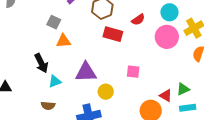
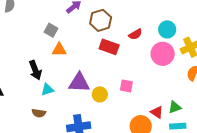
yellow circle: (106, 92) -> (100, 94), moved

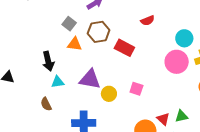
brown hexagon: (101, 20) -> (99, 32), moved
red semicircle: (135, 34) -> (148, 20), moved
brown semicircle: (39, 113) -> (46, 104), turned 48

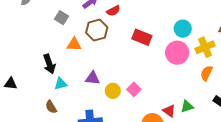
red semicircle: (148, 20) -> (113, 11), moved
gray square: (69, 24) -> (62, 18), moved
red rectangle: (124, 48) -> (142, 37), moved
purple triangle: (90, 79) -> (93, 78), size x0.7
pink square: (136, 89) -> (134, 89), moved, turned 32

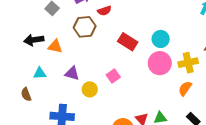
cyan circle: (183, 29) -> (161, 39), moved
orange triangle: (74, 44) -> (55, 46), moved
black arrow: (49, 64) -> (34, 40), moved, turned 90
pink square: (134, 89) -> (113, 76), moved

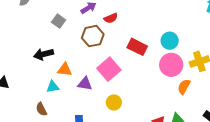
orange triangle: (55, 46) -> (65, 70), moved
pink square: (113, 76) -> (109, 69), moved, size x1.6
orange semicircle: (185, 88) -> (184, 87), moved
yellow circle: (90, 89) -> (114, 102), moved

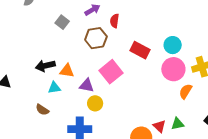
red semicircle: (111, 18) -> (115, 21), turned 120
black arrow: (44, 54) -> (45, 66), moved
yellow circle: (114, 102) -> (95, 103), moved
brown semicircle: (41, 109) -> (42, 110), turned -32

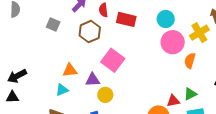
red rectangle: (140, 50) -> (126, 19), moved
black arrow: (45, 66) -> (17, 76), moved
red triangle: (159, 126) -> (173, 101), turned -40

